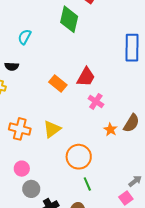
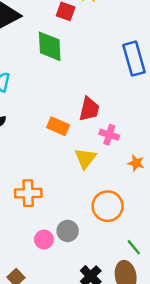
yellow triangle: (52, 129) -> (85, 158), moved
green line: (87, 184) -> (134, 247), moved
gray circle: (31, 189) -> (68, 231), moved

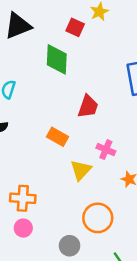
red trapezoid: (89, 109) -> (88, 106), moved
gray circle: (68, 231) -> (70, 246), moved
pink circle: (44, 240) -> (23, 228), moved

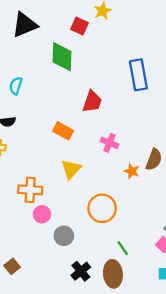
yellow triangle: (81, 170) -> (71, 169), moved
pink circle: (23, 228) -> (42, 214), moved
gray circle: (70, 246) -> (64, 236), moved

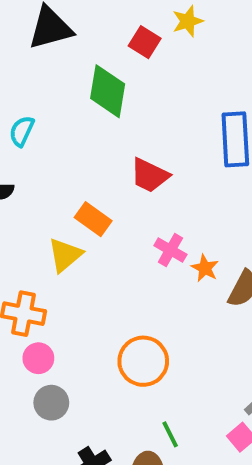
red trapezoid: (92, 102) -> (150, 175), turned 90
yellow triangle: (71, 169) -> (65, 255), moved
orange star: (132, 171) -> (205, 268), moved
gray circle: (64, 236) -> (51, 403), moved

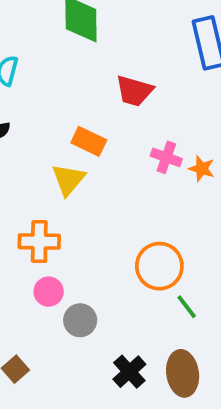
pink circle: (38, 358) -> (49, 292), moved
green line: (170, 434) -> (187, 307), moved

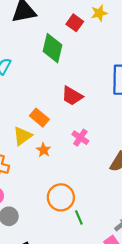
orange star: (202, 169) -> (43, 150), moved
green line: (187, 307) -> (79, 217), moved

